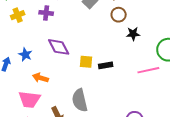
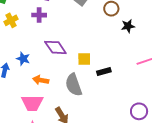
black rectangle: (106, 65) -> (104, 72), moved
gray semicircle: (80, 100) -> (74, 85), moved

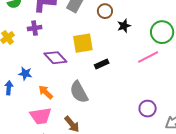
yellow square: (84, 59) -> (83, 43), moved, size x1.5
black rectangle: (104, 72) -> (102, 64), moved
orange arrow: (41, 80) -> (46, 92), turned 42

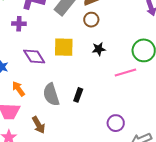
black star: (124, 26) -> (99, 49), moved
black rectangle: (102, 64) -> (78, 95), moved, turned -56

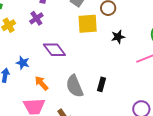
purple cross: (19, 24) -> (36, 18), turned -32
yellow square: (64, 47) -> (88, 24), moved

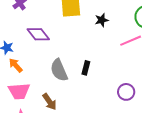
orange arrow: (41, 83) -> (16, 65), moved

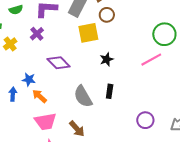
black star: (102, 20) -> (107, 59), moved
purple circle: (126, 92) -> (145, 120), moved

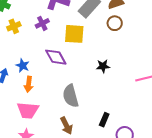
yellow square: (88, 33) -> (74, 34), moved
black rectangle: (110, 91) -> (104, 120), moved
orange arrow: (39, 96) -> (29, 84), turned -140
brown arrow: (77, 129) -> (66, 126), moved

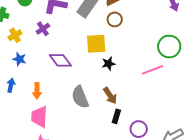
yellow square: (74, 34) -> (96, 44), moved
blue star: (23, 66) -> (19, 59), moved
pink trapezoid: (28, 110) -> (39, 117), turned 95
brown arrow: (66, 126) -> (110, 96), moved

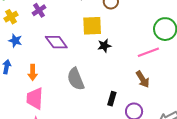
brown arrow: (110, 96) -> (143, 79), moved

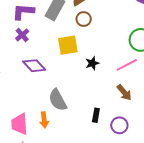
purple cross: (39, 10) -> (22, 35), moved
black star: (104, 46) -> (92, 63), moved
orange arrow: (33, 72) -> (44, 120), moved

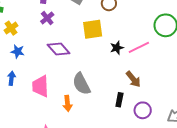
pink line: (127, 65) -> (139, 47), moved
brown arrow: (124, 92) -> (133, 79), moved
pink trapezoid: (19, 124) -> (40, 86), moved

